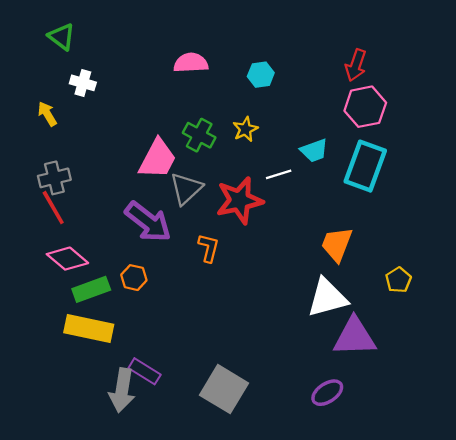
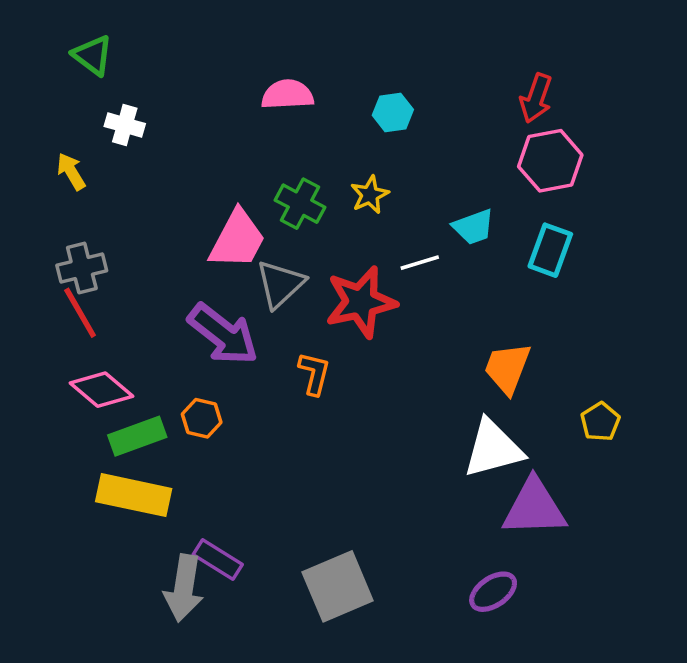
cyan rectangle: (365, 166) -> (550, 250), size x0.7
gray square: (224, 389) -> (338, 586), turned 36

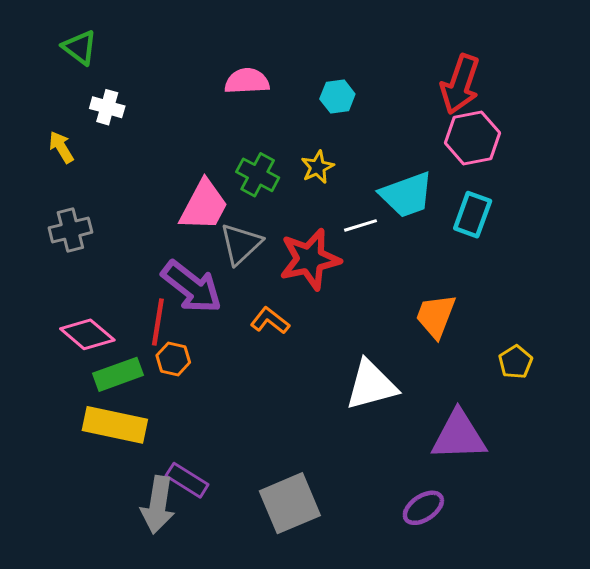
red arrow: (536, 98) -> (460, 84), size x1.4
cyan trapezoid: (473, 227) -> (407, 195), size x1.5
red line: (80, 313) -> (158, 322), moved, turned 39
orange L-shape: (314, 374) -> (270, 321), turned -66
white triangle: (493, 449) -> (371, 385), moved

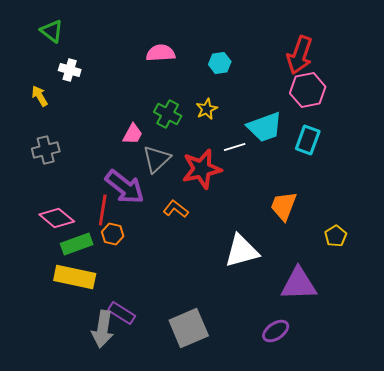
pink trapezoid: (204, 205) -> (133, 134), size x0.6

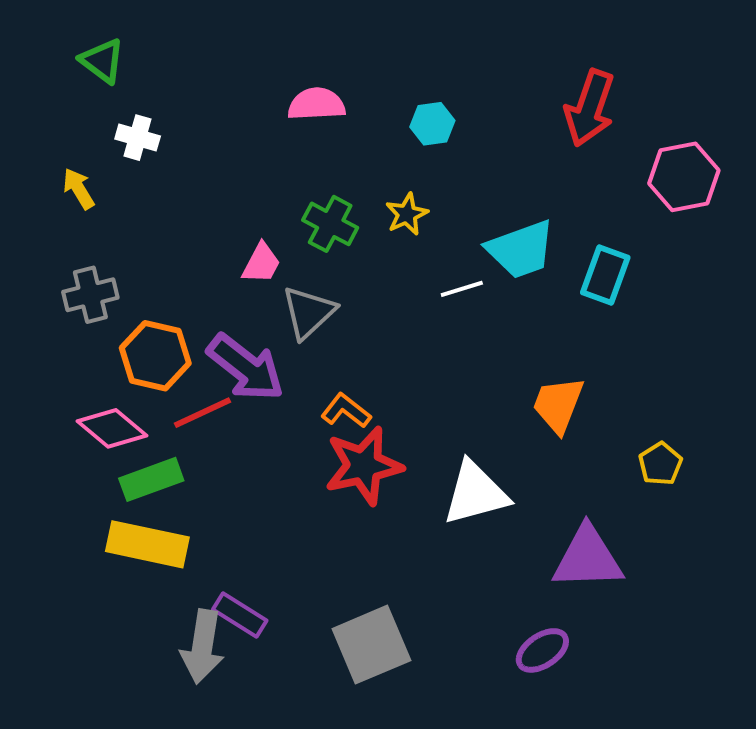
pink hexagon: (308, 90) -> (684, 177), moved
red star: (202, 169) -> (364, 466), moved
red line: (103, 210) -> (202, 413), turned 56
orange hexagon: (113, 234) -> (155, 356), moved, size x1.6

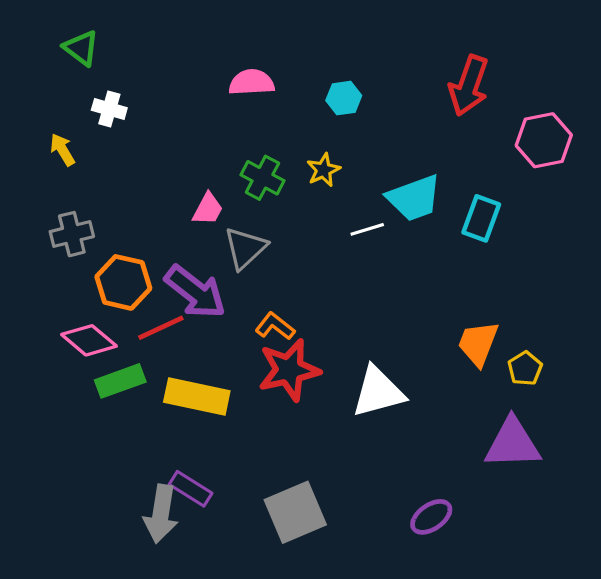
orange trapezoid: (558, 405) -> (478, 343), moved
yellow rectangle: (147, 544) -> (197, 397), moved
purple triangle: (588, 558) -> (513, 443), moved

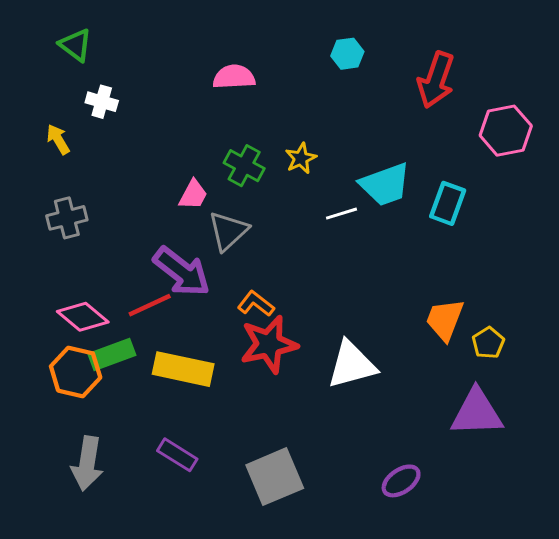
cyan hexagon: (344, 98) -> (347, 54), moved
orange hexagon: (123, 282) -> (76, 372), moved
gray arrow: (161, 514) -> (87, 464), moved

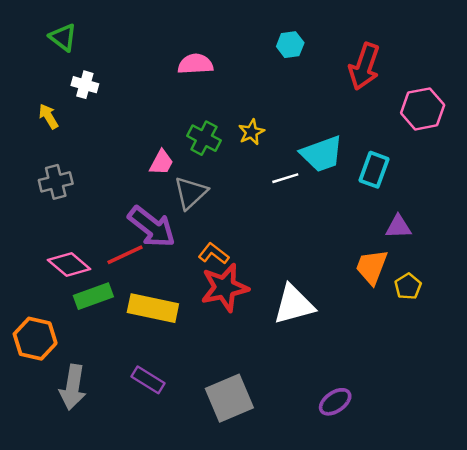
orange hexagon: (76, 372) -> (35, 339), moved
purple triangle: (477, 413) -> (398, 227), moved, size x0.6

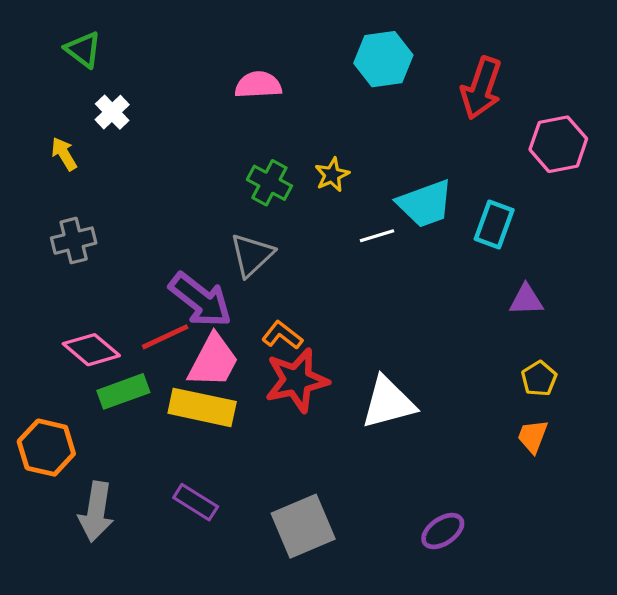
cyan hexagon: (290, 45) -> (383, 59), size x1.6
white cross: (85, 85) -> (112, 112), turned 30
pink trapezoid: (161, 162) -> (213, 361), moved, size x1.6
orange trapezoid: (372, 267) -> (533, 436), moved, size x0.7

